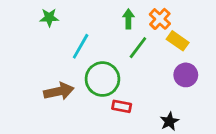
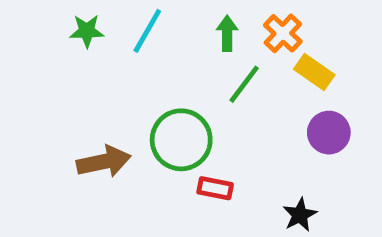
cyan line: (81, 46) -> (147, 31), moved

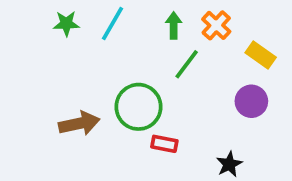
yellow rectangle: (314, 72) -> (261, 55), moved

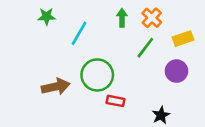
cyan line: (113, 24) -> (79, 33), moved
yellow rectangle: (261, 55) -> (183, 39), turned -54
green line: (187, 64) -> (145, 48), moved

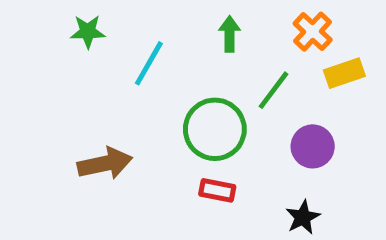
orange cross: (152, 18) -> (313, 32), moved
purple circle: (176, 71) -> (313, 146), moved
green circle: (97, 75) -> (215, 129), moved

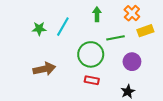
green star: (88, 32) -> (39, 29), moved
green line: (274, 90) -> (115, 38), turned 42

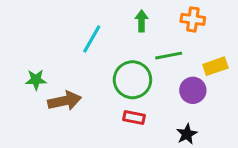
orange cross: (132, 13) -> (193, 19), turned -35
green star: (39, 29) -> (36, 80), moved
yellow rectangle: (145, 31) -> (215, 66), moved

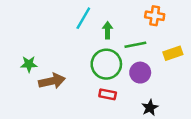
green arrow: (142, 21) -> (108, 30), moved
cyan line: (92, 39) -> (83, 18), moved
purple circle: (193, 90) -> (140, 73), moved

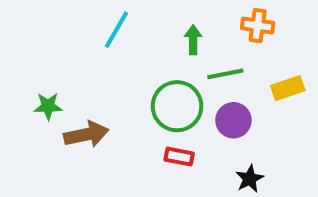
cyan line: (83, 18) -> (117, 30), moved
green arrow: (108, 30) -> (193, 40), moved

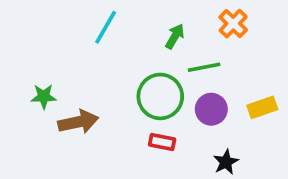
orange cross: (258, 26) -> (233, 24), turned 36
green arrow: (193, 40) -> (175, 36), turned 30
yellow rectangle: (288, 88) -> (262, 107), moved

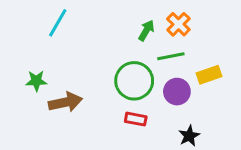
orange cross: (233, 24) -> (178, 24), moved
cyan line: (106, 27) -> (58, 23), moved
yellow rectangle: (262, 107) -> (209, 75), moved

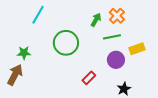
green circle: (134, 81) -> (66, 43), moved
brown arrow: (65, 102) -> (15, 75), moved, turned -50
red rectangle: (136, 119) -> (89, 78), turned -56

